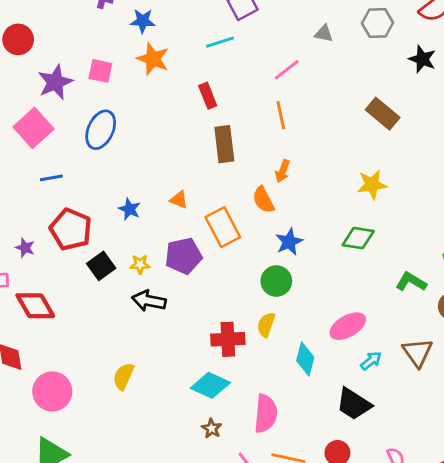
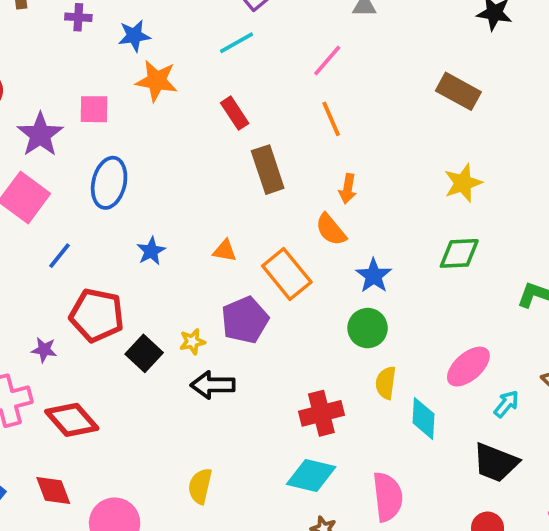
blue line: (51, 178) -> (60, 256), turned -30
blue star: (129, 209) -> (151, 251), moved, turned 30
yellow semicircle: (266, 325) -> (386, 383), moved

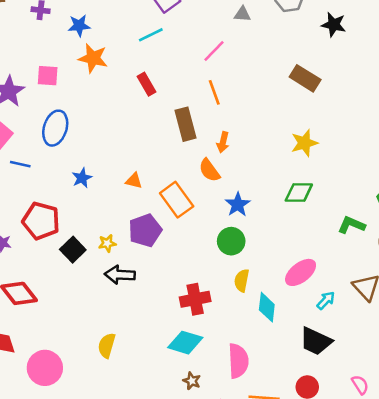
brown rectangle: (268, 170) -> (185, 124), moved
blue line: (60, 256) -> (20, 164), moved, turned 60

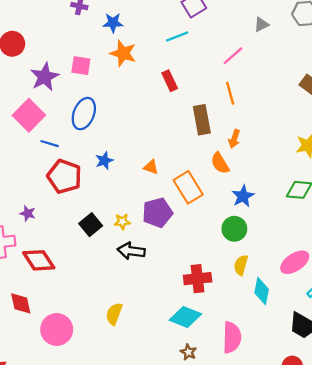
gray triangle: (242, 14) -> (261, 25), turned -35
red pentagon: (41, 221) -> (64, 176), moved

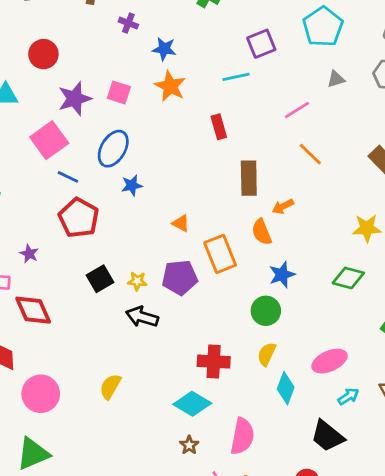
orange line: (230, 93) -> (310, 154), moved, turned -40
orange arrow: (234, 139) -> (283, 206), turned 36
blue star: (104, 161) -> (132, 185), moved

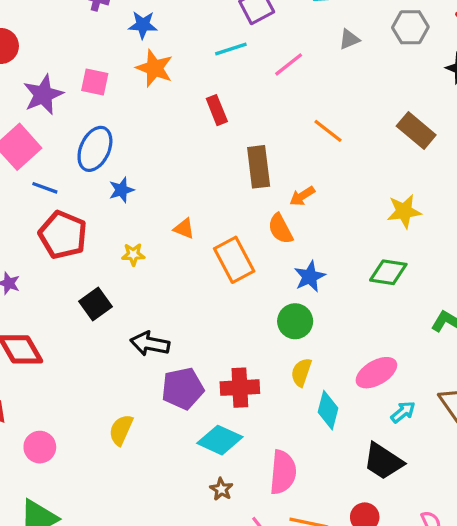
pink line: (297, 110) -> (289, 64), moved
purple pentagon: (180, 277) -> (183, 388), moved
yellow star: (137, 281) -> (133, 254), moved
pink circle: (41, 394) -> (40, 447), size x0.7

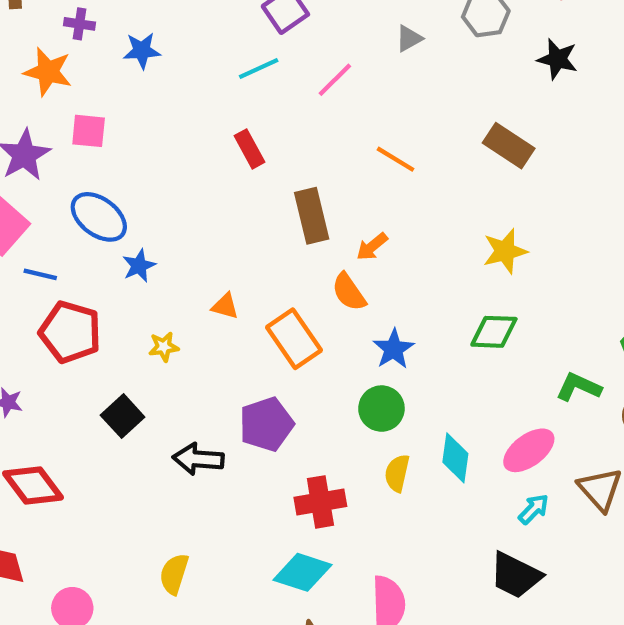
orange star: (154, 68) -> (48, 72), moved
blue ellipse: (95, 149) -> (99, 217), turned -72
pink ellipse: (376, 373) -> (529, 450), moved
purple pentagon: (183, 388) -> (266, 424), moved
cyan diamond: (328, 410) -> (455, 458), moved

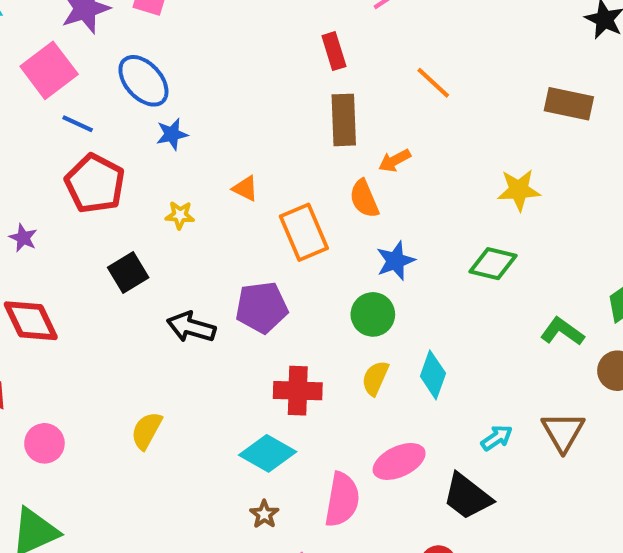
brown rectangle: (509, 146) -> (569, 104), moved, turned -33
red rectangle: (250, 149) -> (334, 51), moved
pink ellipse: (529, 450) -> (399, 461), moved

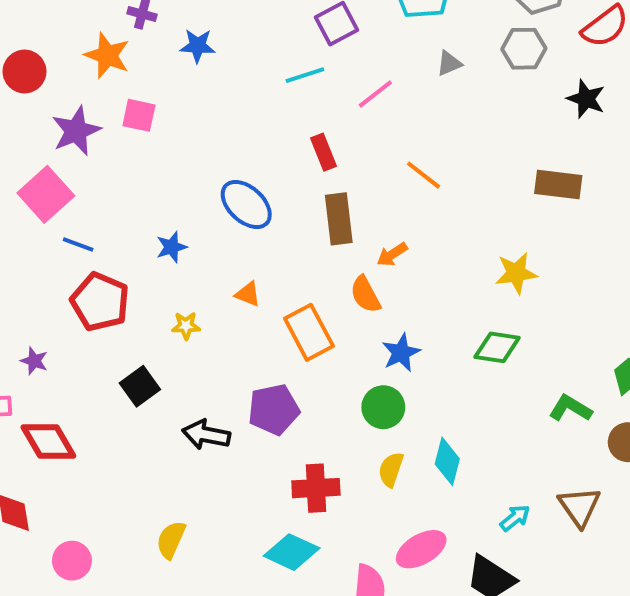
blue ellipse: (143, 81) -> (246, 204), moved

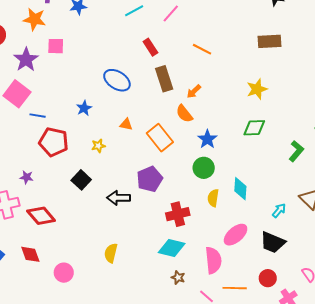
green L-shape: (570, 408) -> (296, 151), turned 110

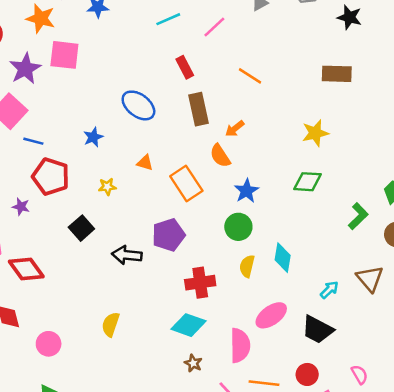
pink square: (56, 46) -> (64, 55), size x1.4
purple star: (27, 177) -> (21, 207), moved

